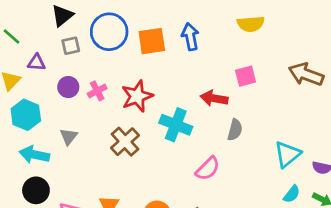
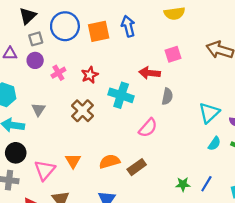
purple circle: (68, 87) -> (35, 60), moved
red star: (137, 96) -> (90, 75), size x0.7

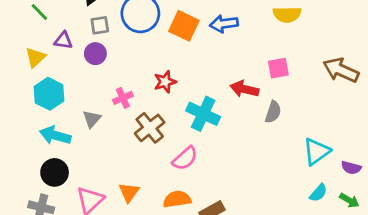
blue arrow: (128, 26) -> (224, 24), turned -90
orange square: (99, 31) -> (184, 26), turned 30
pink cross: (58, 73) -> (123, 98), moved
gray semicircle: (167, 96) -> (273, 112), moved
pink semicircle: (148, 128) -> (185, 158), moved

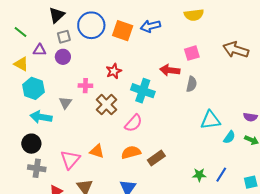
yellow triangle: (35, 57) -> (21, 64), turned -42
pink cross: (123, 98) -> (85, 86), turned 32
cyan triangle: (316, 151) -> (210, 120), moved, turned 35
black circle: (55, 172) -> (31, 144), moved
orange triangle: (129, 192) -> (97, 151), turned -42

